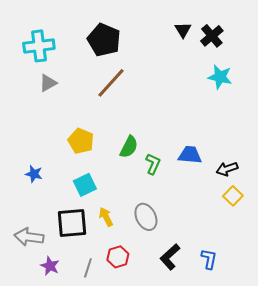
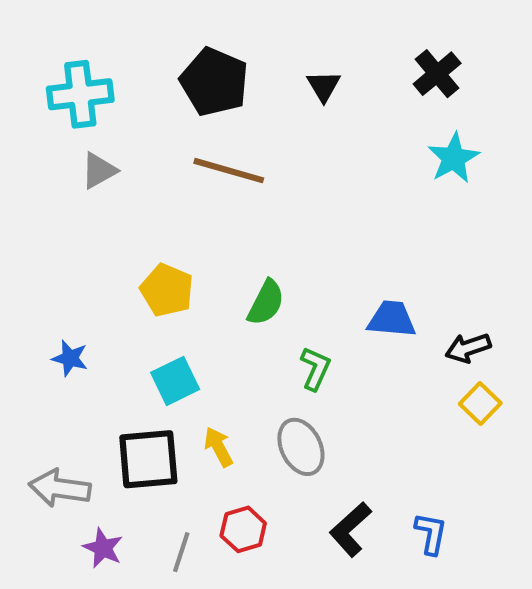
black triangle: (183, 30) -> (324, 86), moved
cyan star: (220, 77) -> (454, 158), turned 30
brown line: (111, 83) -> (229, 171), turned 64
green L-shape: (153, 164) -> (315, 369), moved

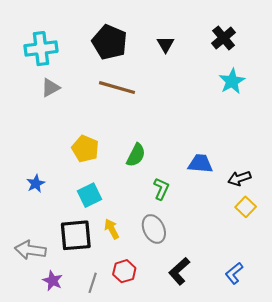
blue star: (70, 358) -> (36, 184), turned 30
blue L-shape: (431, 534) -> (234, 273), moved, turned -140

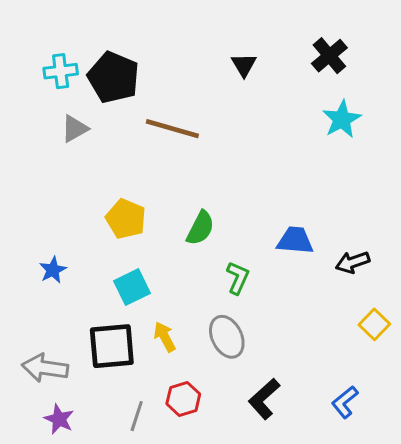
black pentagon: (110, 42) -> (113, 77), moved
cyan cross: (41, 49) -> (61, 71), size x0.7
yellow square: (246, 207) -> (374, 324), moved
purple star: (53, 281) -> (59, 419), moved

